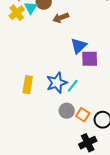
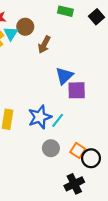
brown arrow: (61, 18) -> (44, 45), turned -42
orange square: (83, 115) -> (78, 150), moved

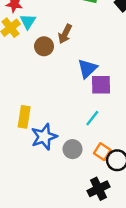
brown circle: (25, 27) -> (44, 46), moved
blue star: (40, 117) -> (44, 137), moved
cyan line: (58, 120) -> (92, 118), moved

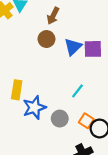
brown circle: (44, 46) -> (46, 39), moved
purple square: (101, 85) -> (93, 49), moved

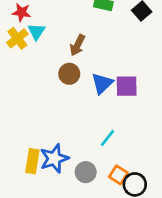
yellow rectangle: (17, 90) -> (32, 161), moved

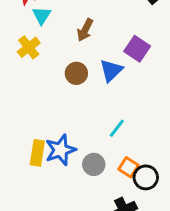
yellow cross: (17, 38) -> (29, 47), moved
brown circle: (69, 74) -> (76, 73), moved
purple square: (127, 86) -> (137, 49), moved, turned 35

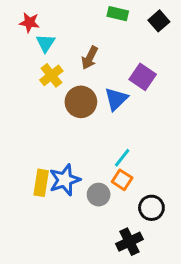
yellow cross: (29, 47) -> (51, 75), moved
brown circle: (76, 73) -> (81, 102), size x1.4
orange square: (128, 167) -> (122, 180), moved

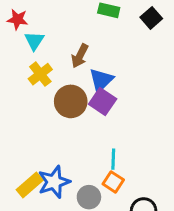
purple square: (143, 77) -> (103, 101), moved
blue triangle: (116, 99) -> (101, 80), moved
cyan line: (122, 158) -> (113, 159), turned -36
yellow rectangle: (41, 183) -> (30, 185), turned 40

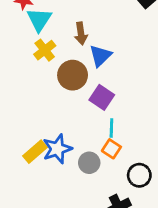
cyan triangle: (34, 41) -> (39, 20), size x1.4
brown arrow: (80, 56) -> (81, 33), turned -35
purple square: (103, 101) -> (102, 97), moved

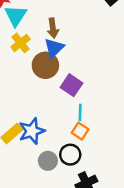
blue triangle: (100, 56) -> (54, 48), moved
gray circle: (89, 163) -> (48, 161), moved
black circle: (139, 175) -> (70, 155), moved

